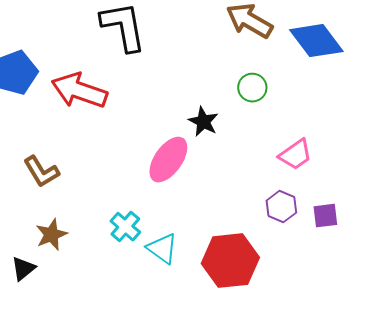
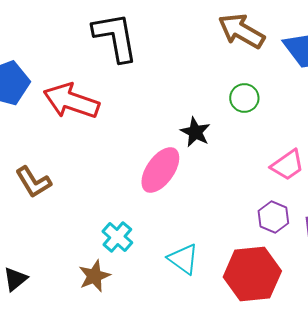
brown star: (51, 235) -> (94, 276), moved
cyan triangle: (162, 249) -> (183, 259), moved
red hexagon: (230, 261) -> (252, 274), moved

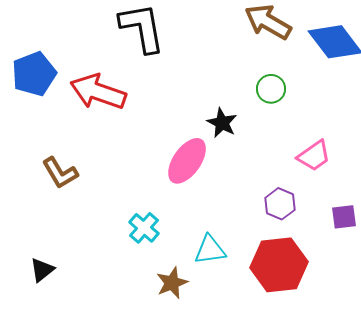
purple hexagon: (273, 217) -> (280, 204), moved
cyan triangle: (183, 259) -> (210, 250), turned -44
brown star: (94, 276) -> (172, 283), moved

